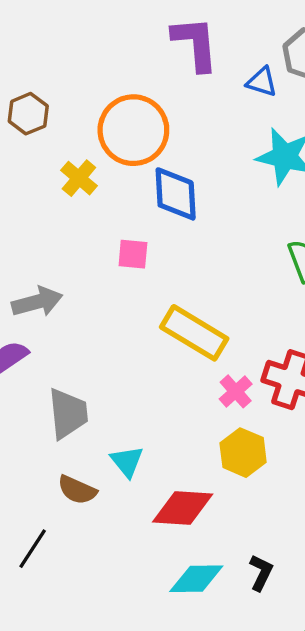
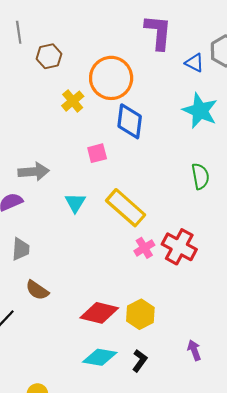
pink square: (133, 254) -> (97, 153), turned -30
gray trapezoid: (68, 414) -> (21, 249), moved, size x0.7
yellow hexagon: (243, 453) -> (140, 314), moved
cyan triangle: (127, 461) -> (75, 203), moved

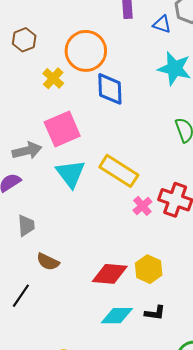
pink square: (97, 153) -> (62, 129), moved, size x1.8
cyan triangle: (75, 203) -> (71, 174), size x1.5
black L-shape: (140, 361) -> (155, 313), turned 70

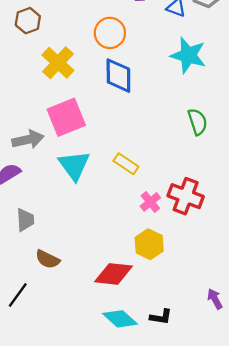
orange circle: (86, 51) -> (110, 33), moved, size x0.7
yellow cross: (53, 78) -> (58, 63), size x1.4
yellow rectangle: (119, 171) -> (126, 164), size x0.6
yellow hexagon: (149, 269) -> (149, 244), moved
cyan diamond: (117, 316) -> (120, 319), turned 40

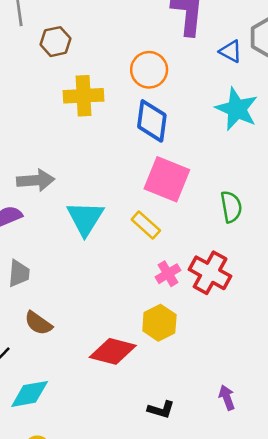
yellow cross: (58, 63) -> (84, 96), turned 36
pink square: (66, 117) -> (167, 179), moved, turned 36
green semicircle: (197, 122) -> (231, 207), moved
cyan diamond: (120, 319) -> (30, 394), moved, turned -60

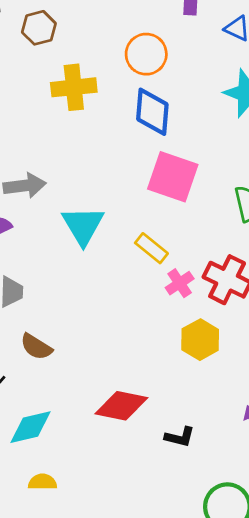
yellow rectangle: (146, 225) -> (151, 248), moved
yellow hexagon: (159, 323) -> (200, 340), moved
red diamond: (113, 351) -> (121, 406), moved

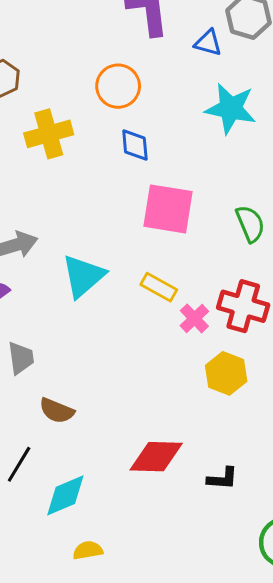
blue diamond: (152, 112) -> (135, 145), size x0.7
cyan triangle: (83, 225) -> (83, 276), turned 30

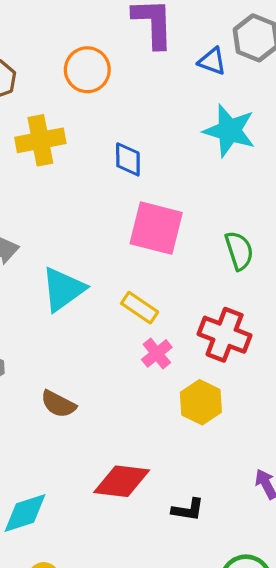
orange circle: (118, 86) -> (87, 70), moved
pink cross: (194, 318) -> (157, 353), moved
brown semicircle: (57, 411) -> (58, 404), moved

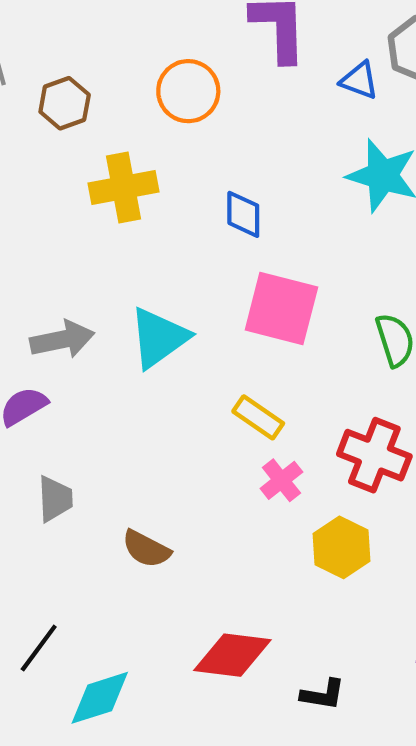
cyan triangle: (63, 289) -> (159, 338), moved

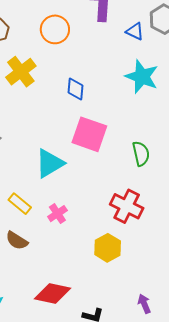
yellow cross: (124, 188) -> (21, 72), turned -32
cyan triangle: (159, 338) -> (50, 163), moved
yellow rectangle: (258, 417) -> (20, 204), moved
pink cross: (281, 480) -> (57, 214), moved

